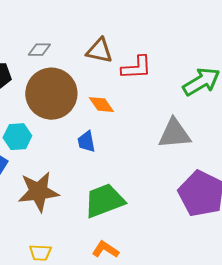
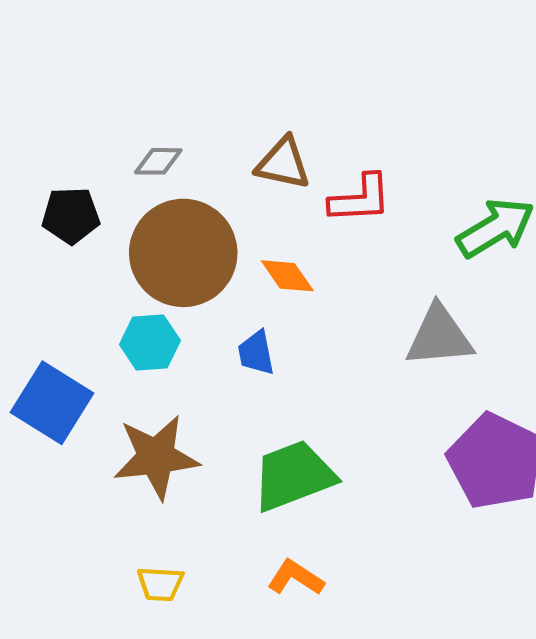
cyan hexagon: (17, 137) -> (150, 342), moved

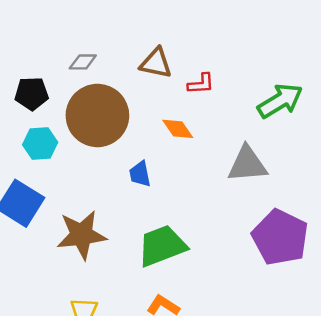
red L-shape: (360, 199) -> (201, 84), size x0.7
orange diamond: (287, 276) -> (178, 129), moved
cyan hexagon: (150, 342) -> (40, 144), moved

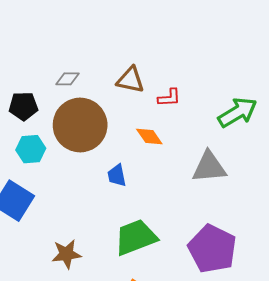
brown star: (82, 235) -> (66, 254), moved, size x0.7
purple pentagon: (280, 237) -> (212, 249), moved

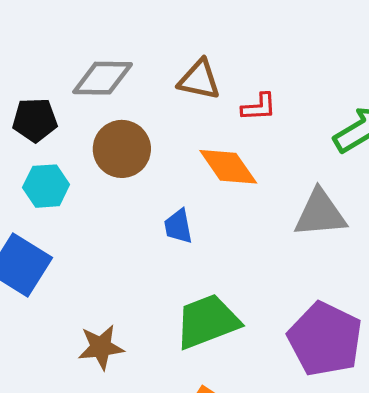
gray diamond: (67, 79) -> (103, 78), size x1.6
brown circle: (80, 125) -> (122, 149), size x0.7
orange diamond: (149, 137) -> (228, 167), size x1.4

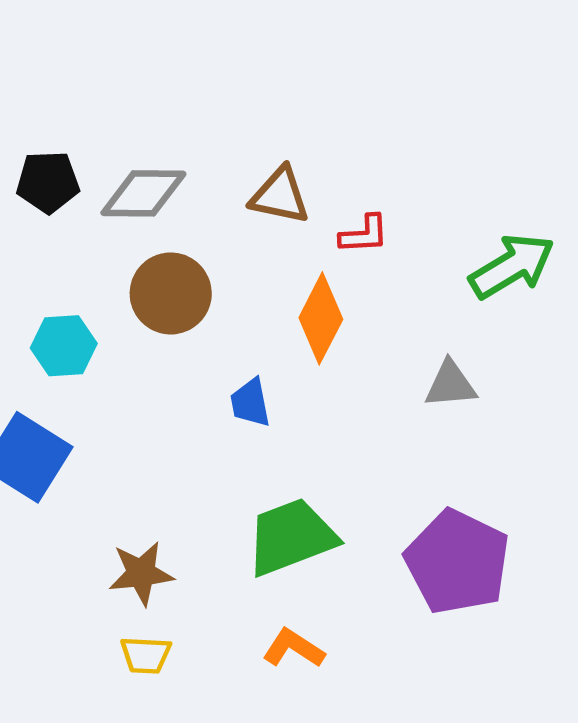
black pentagon: (35, 120) -> (48, 182), moved
orange diamond: (228, 167) -> (321, 318), turned 62
gray triangle: (320, 213) -> (450, 384), size x0.7

